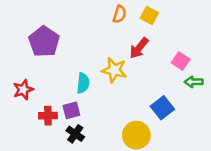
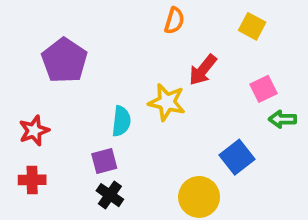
yellow square: (149, 15) -> (252, 26), moved
pink square: (181, 61) -> (264, 89), turned 30
red cross: (48, 116) -> (32, 180), moved

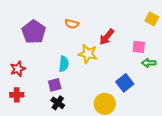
orange semicircle: (174, 21) -> (72, 24), moved, turned 88
yellow square: (252, 26) -> (152, 19), moved
pink square: (264, 89) -> (139, 47), turned 32

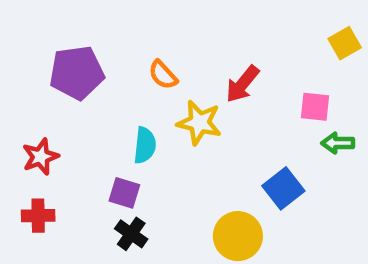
yellow square: (152, 19) -> (345, 43), turned 32
orange semicircle: (72, 24) -> (163, 75), moved, turned 32
purple pentagon: (34, 32) -> (77, 73), turned 30
purple square: (55, 85) -> (124, 193), turned 32

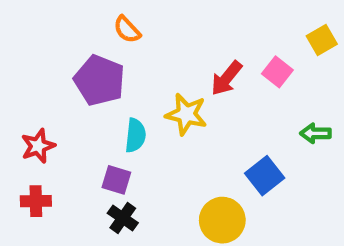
purple pentagon: (77, 73) -> (99, 80), moved, turned 30
orange semicircle: (163, 75) -> (127, 29), moved
pink square: (315, 107) -> (277, 72), moved, turned 32

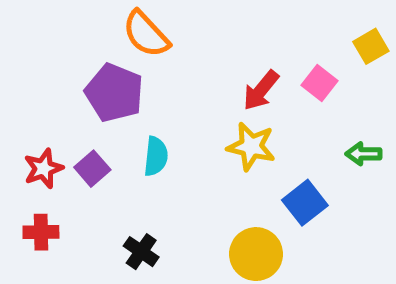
orange semicircle: (127, 29) -> (146, 34), size x1.5
yellow star: (186, 114) -> (251, 147), moved
purple square: (116, 180) -> (92, 169), moved, turned 32

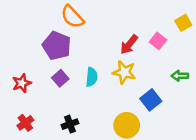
cyan semicircle: (156, 156) -> (92, 77), moved
purple square: (92, 169) -> (60, 78), moved
red cross: (41, 232) -> (25, 123), moved, turned -35
black cross: (141, 252) -> (70, 124), turned 35

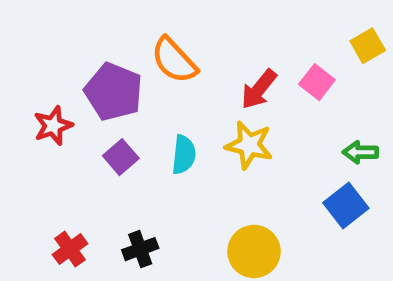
orange semicircle: (72, 17) -> (174, 60), moved
red star: (22, 83) -> (53, 126), moved
blue square: (151, 100) -> (346, 205), moved
red cross: (25, 123) -> (70, 249), moved

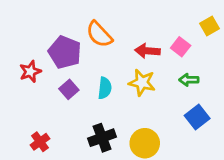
red arrow: (259, 89) -> (147, 51), turned 55
green arrow: (360, 152) -> (189, 80), moved
black cross: (140, 249) -> (102, 138), moved, size x1.4

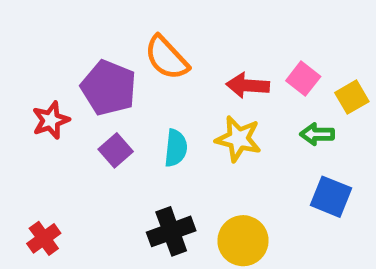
yellow square: (210, 26) -> (352, 97), moved
blue square: (197, 117) -> (331, 197), turned -30
red cross: (40, 142) -> (44, 238), moved

